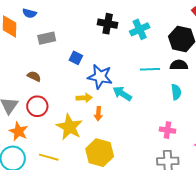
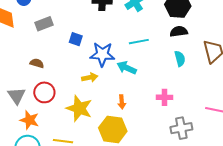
cyan line: (150, 69) -> (139, 42), moved
orange arrow: (98, 114) -> (122, 102), moved
pink cross: (167, 130) -> (165, 97), moved

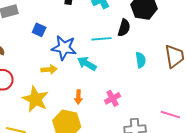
black semicircle: (179, 31) -> (124, 28), moved, turned 108
pink cross: (165, 97) -> (113, 98), moved, turned -35

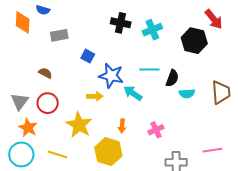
black semicircle: (124, 28) -> (172, 78), moved
cyan semicircle: (141, 60) -> (187, 94), turned 91
pink line: (170, 115) -> (212, 150), turned -30

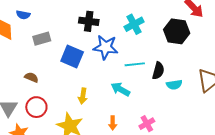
black cross: (121, 23) -> (89, 21), moved
blue square: (88, 56) -> (72, 57), size x1.6
blue star: (111, 76) -> (106, 47), moved
yellow arrow: (95, 96) -> (83, 96), turned 105

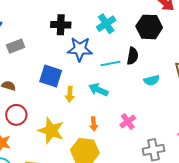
blue square: (72, 57) -> (51, 76), moved
black semicircle: (158, 71) -> (133, 56), moved
yellow arrow: (83, 96) -> (70, 94), moved

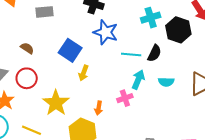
cyan cross: (106, 24) -> (151, 18), moved
cyan arrow: (98, 90) -> (138, 80), moved, turned 72
pink cross: (128, 122) -> (125, 98), moved

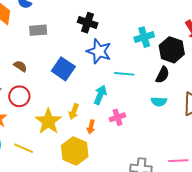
black semicircle: (154, 53) -> (162, 75), moved
yellow arrow: (84, 73) -> (74, 112), moved
cyan arrow: (138, 80) -> (100, 95), moved

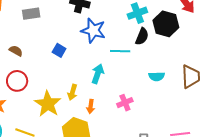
blue square: (63, 69) -> (59, 50), size x0.6
black semicircle: (162, 75) -> (142, 36), moved
pink cross: (117, 117) -> (125, 103), moved

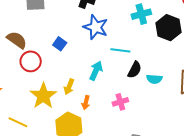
black semicircle: (142, 36) -> (135, 70), moved
brown semicircle: (16, 51) -> (17, 40), size x1.5
red circle: (17, 81) -> (31, 61), moved

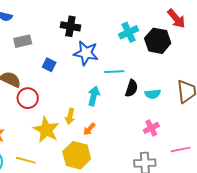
blue square: (60, 44) -> (49, 65), moved
pink cross: (120, 102) -> (151, 128), moved
orange arrow: (86, 103) -> (89, 129), turned 40

